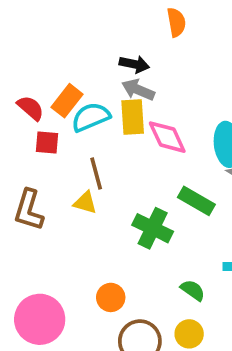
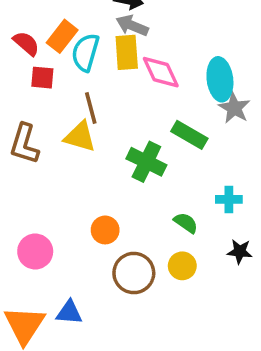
cyan semicircle: (91, 117) -> (85, 52), turned -51
yellow triangle: (85, 203) -> (80, 137), size x1.4
pink circle: (40, 319) -> (35, 251), size x0.7

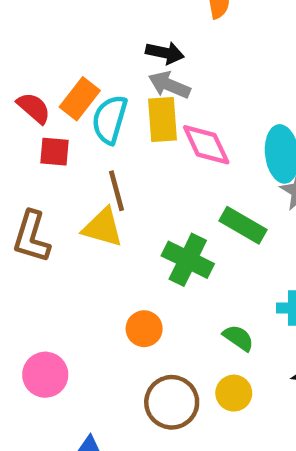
orange circle: (105, 230) -> (144, 329), moved

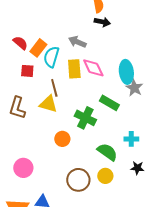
black arrow: (165, 53) -> (102, 22), moved
red semicircle: (34, 108) -> (20, 43), moved
yellow rectangle: (163, 119) -> (74, 69), moved
orange circle: (144, 329) -> (62, 139), moved
green semicircle: (238, 338) -> (107, 152), size x1.5

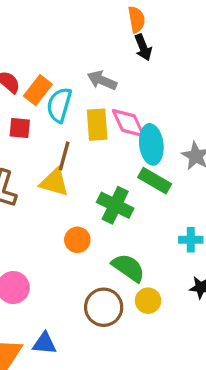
black arrow: (102, 22) -> (143, 47), turned 56
cyan ellipse: (126, 72) -> (151, 144), moved
brown line: (54, 88) -> (64, 156), turned 30
green semicircle: (107, 152) -> (128, 268), moved

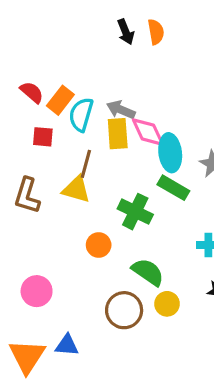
black arrow: (143, 47) -> (126, 32), moved
gray arrow: (102, 80) -> (121, 110), moved

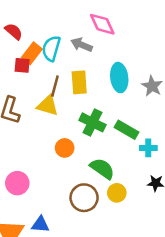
orange rectangle: (60, 100) -> (32, 53), moved
pink diamond: (148, 132) -> (102, 24), moved
yellow rectangle: (118, 134) -> (79, 82), moved
green rectangle: (173, 188) -> (127, 130), moved

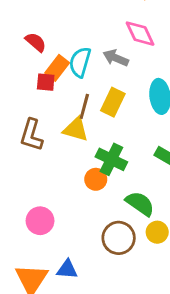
yellow rectangle: (79, 82) -> (113, 102), turned 30
green cross: (93, 122) -> (111, 159), moved

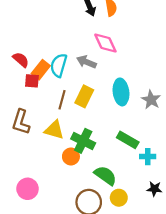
red semicircle: (36, 42) -> (21, 60), moved
yellow triangle: (76, 129) -> (54, 130), moved

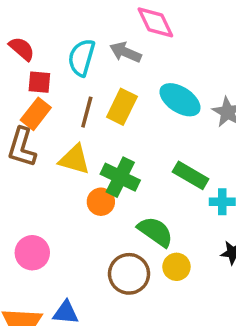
orange rectangle: (41, 70) -> (36, 114), moved
cyan ellipse: (121, 92) -> (180, 100), turned -50

